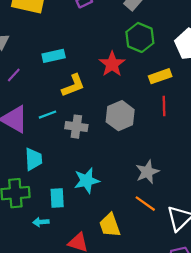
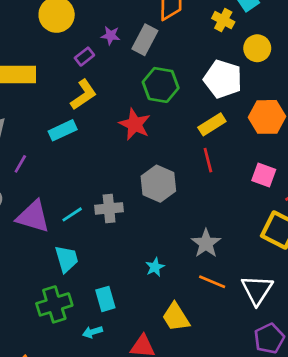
yellow rectangle: (160, 76) -> (212, 124), moved
yellow L-shape: (73, 86) -> (84, 95), moved
cyan line: (48, 115) -> (72, 214), moved
cyan star: (87, 181) -> (155, 267), moved, size x0.6

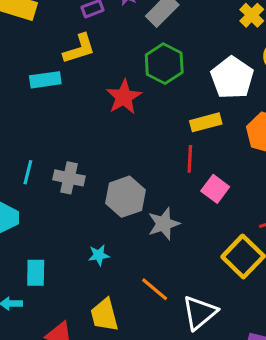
pink square: (264, 175) -> (215, 189), moved
gray hexagon: (158, 184) -> (125, 197), moved
cyan line: (72, 214) -> (28, 172), turned -60
gray star: (206, 243) -> (164, 224), moved

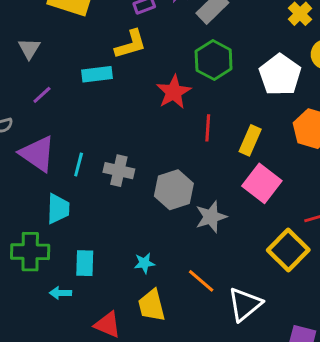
yellow rectangle: (206, 122) -> (250, 140), moved, turned -52
red line: (190, 159) -> (208, 128), moved
pink square: (215, 189) -> (262, 183), size x1.4
cyan star: (99, 255) -> (144, 263), moved

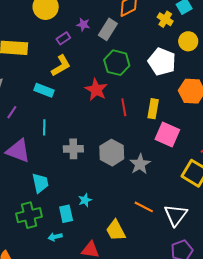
cyan rectangle: (97, 74) -> (44, 90), turned 42
cyan line: (79, 164) -> (44, 127), moved
cyan star: (144, 263) -> (85, 200), moved

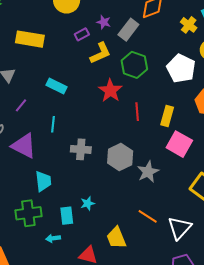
yellow L-shape: (61, 66) -> (100, 53), moved

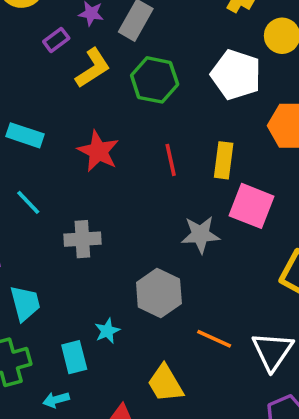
red star: (110, 91) -> (98, 151), moved
cyan line: (53, 124) -> (28, 202), turned -42
gray hexagon: (120, 157) -> (159, 293), moved
gray star: (148, 172) -> (200, 235), moved, turned 30

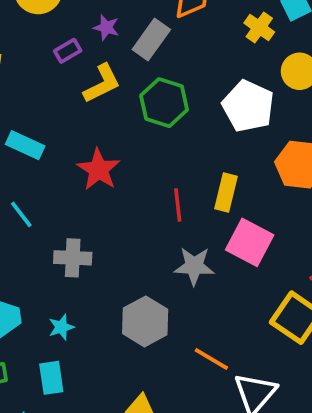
red line: (171, 160) -> (178, 205), moved
cyan star: (107, 331) -> (61, 327), moved
orange line: (214, 339) -> (211, 359), moved

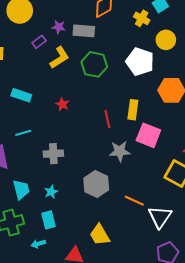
gray rectangle: (151, 39) -> (84, 31), turned 65
red star: (99, 170) -> (62, 104), size x0.6
cyan line: (21, 214) -> (23, 133), turned -63

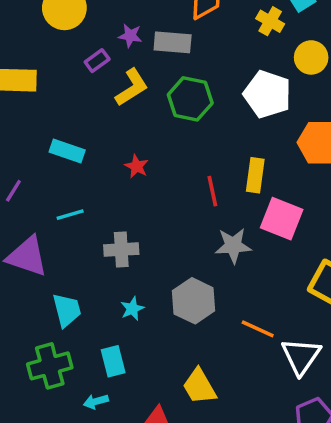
cyan star: (51, 192) -> (132, 309), moved

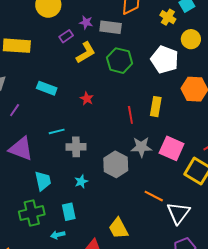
cyan line: (70, 215) -> (57, 131), moved
pink square: (282, 219) -> (172, 148), moved
gray hexagon: (194, 301) -> (116, 164), moved

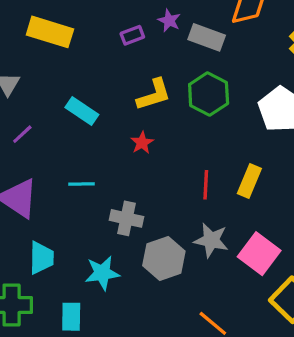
yellow L-shape: (86, 53) -> (154, 95), moved
gray cross: (76, 147) -> (126, 218), moved
cyan star: (81, 181) -> (102, 273), size x1.5

